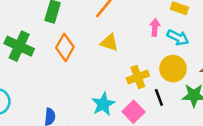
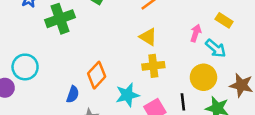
green cross: (19, 46) -> (60, 19), turned 32
orange diamond: (65, 47) -> (97, 75), moved
yellow cross: (138, 77) -> (153, 66), moved

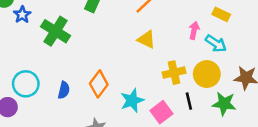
green cross: (60, 19) -> (56, 31), turned -32
yellow cross: (153, 66) -> (174, 73), moved
blue semicircle: (73, 94) -> (64, 90), moved

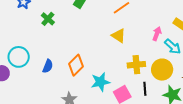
green cross: (56, 31) -> (48, 19), size x0.6

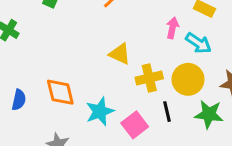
yellow triangle: (118, 36) -> (120, 54), moved
orange diamond: (76, 65) -> (60, 92), turned -50

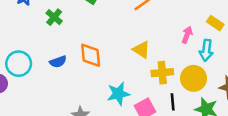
cyan arrow: (198, 43) -> (206, 50), turned 55
orange diamond: (60, 92) -> (91, 55), moved
blue semicircle: (19, 100) -> (58, 62), moved, turned 49

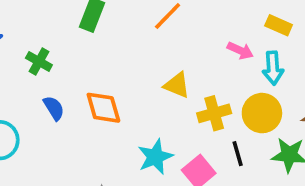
pink arrow: (187, 35) -> (240, 50), turned 105
blue semicircle: (58, 62) -> (54, 108), moved, turned -91

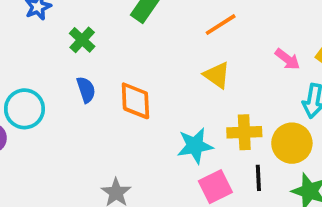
pink arrow: (240, 50) -> (287, 59), moved
yellow triangle: (177, 85) -> (217, 75), moved
cyan star: (155, 157) -> (195, 146), moved

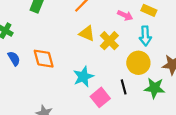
yellow cross: (244, 132) -> (109, 41), moved, turned -30

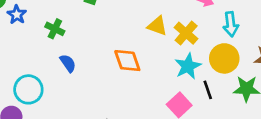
orange diamond: (44, 59) -> (127, 61), moved
cyan star: (83, 77) -> (188, 66), moved

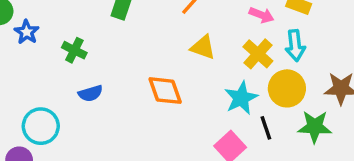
yellow cross: (186, 33) -> (258, 54), moved
blue semicircle: (68, 63) -> (91, 93), turned 108

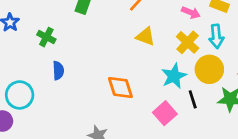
orange diamond: (165, 91) -> (120, 88), moved
blue semicircle: (91, 93) -> (58, 70), turned -78

